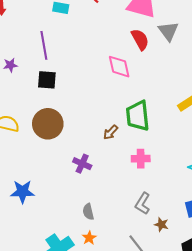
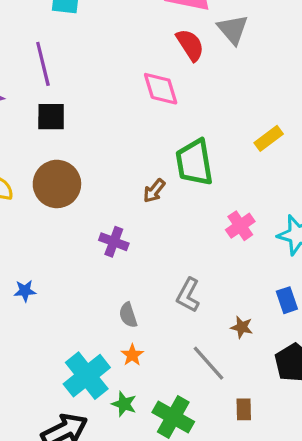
pink cross: (141, 159) -> (240, 226), moved, turned -30
blue star: (22, 192) -> (25, 291), size x0.6
gray L-shape: (143, 204) -> (188, 295), moved

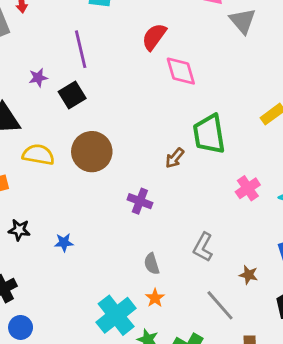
red semicircle: (190, 45) -> (154, 37), moved, turned -112
black square: (51, 117) -> (72, 95), moved, turned -32

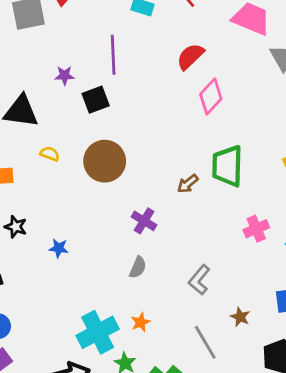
pink diamond: (181, 71) -> (211, 96), turned 48
yellow semicircle: (38, 155) -> (50, 154), size x0.6
gray semicircle: (152, 264) -> (138, 267), moved, turned -150

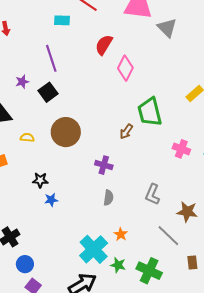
black star: (16, 227) -> (40, 180), moved
pink cross: (256, 229) -> (181, 149), turned -30
brown star: (240, 317) -> (187, 212), size x1.5

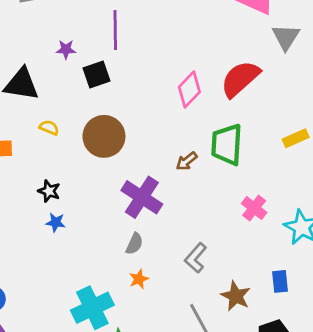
red semicircle: (104, 45) -> (240, 79), moved, size x1.4
pink diamond: (125, 68) -> (189, 89), moved
purple cross: (104, 165) -> (142, 197), size x1.6
orange star: (121, 234) -> (139, 279), moved

